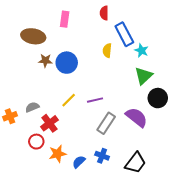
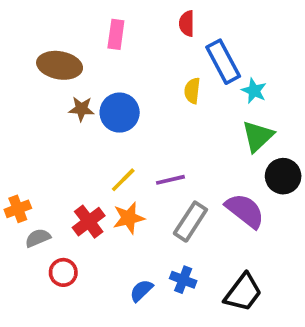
gray semicircle: (32, 107) -> (38, 238), moved
red circle: (36, 142) -> (63, 272), moved
orange star: (58, 154) -> (129, 218), moved

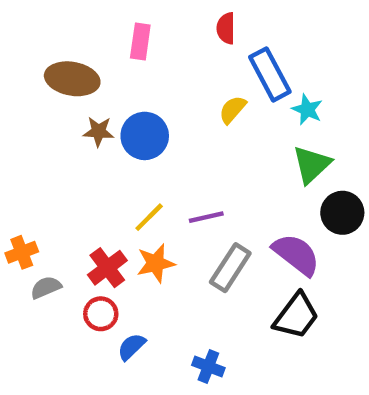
yellow semicircle: (192, 91) -> (233, 110), turned 35
red circle: (63, 272) -> (101, 314), moved
blue cross: (183, 280) -> (208, 366), moved
blue semicircle: (141, 291) -> (132, 347), moved
black trapezoid: (243, 292) -> (296, 316), moved

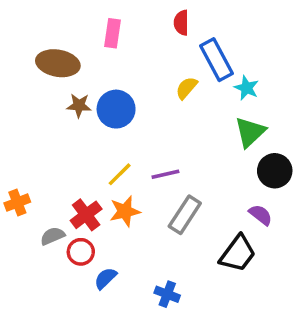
purple semicircle: (296, 254) -> (261, 215), moved, size x0.6
gray semicircle: (46, 287) -> (53, 236), moved

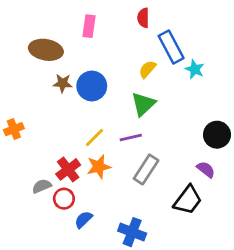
green triangle: (250, 132) -> (143, 104), moved
orange cross: (17, 202) -> (14, 129), moved
blue cross: (167, 294) -> (132, 232), size x1.4

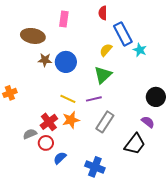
yellow line: (95, 137) -> (68, 99), turned 70

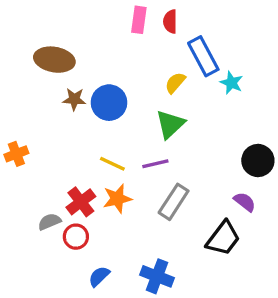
pink rectangle: (64, 19) -> (139, 20), moved
blue semicircle: (60, 158) -> (99, 276), moved

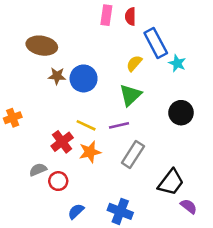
black circle: (258, 161) -> (181, 113), moved
red cross: (81, 202) -> (62, 142), moved
purple semicircle: (245, 202) -> (189, 206), moved

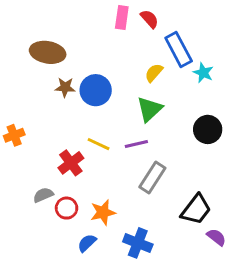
red semicircle: (130, 16) -> (149, 19), turned 138
orange star: (90, 152) -> (103, 212), moved

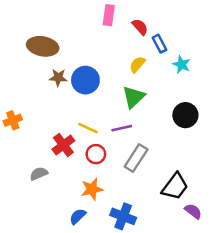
red semicircle: (149, 19) -> (140, 27), moved
blue rectangle: (179, 49) -> (159, 44), size x0.6
red circle: (67, 208) -> (96, 154), moved

